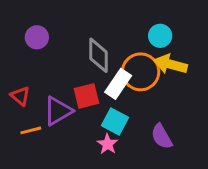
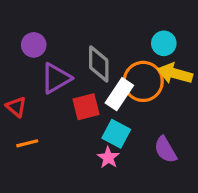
purple triangle: (58, 111) -> (56, 78), moved

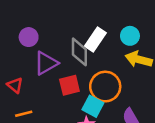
orange circle: (143, 81) -> (105, 87), moved
white rectangle: (119, 94) -> (95, 40), moved

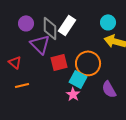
white rectangle: (95, 40) -> (67, 25), moved
gray diamond: (79, 52) -> (50, 28), moved
purple triangle: (46, 63) -> (40, 44), turned -45

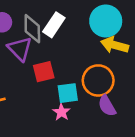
cyan circle: (108, 22) -> (106, 21), size x1.6
orange circle: (88, 63) -> (98, 80), moved
cyan square: (78, 79) -> (68, 93), turned -36

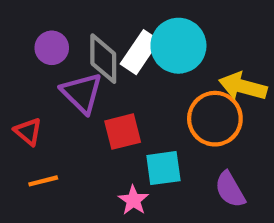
cyan circle: (106, 21) -> (178, 46), moved
orange circle: (98, 80) -> (215, 119), moved
pink star: (61, 112) -> (133, 200), moved

